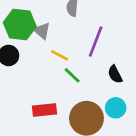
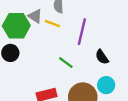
gray triangle: (42, 31) -> (35, 16), moved
yellow line: (59, 55) -> (52, 23), moved

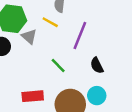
gray triangle: (35, 16) -> (29, 37), moved

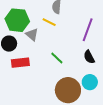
purple line: (80, 36) -> (88, 30), moved
red rectangle: (33, 96) -> (20, 63), moved

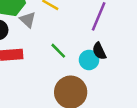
cyan circle: (90, 82) -> (89, 60), moved

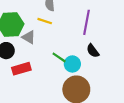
cyan circle: (89, 60) -> (72, 64), moved

